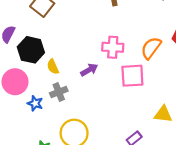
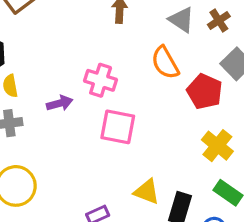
orange semicircle: (151, 48) -> (165, 63), moved, turned -80

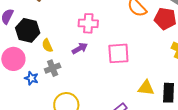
pink cross: (101, 80) -> (88, 23), moved

